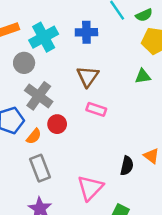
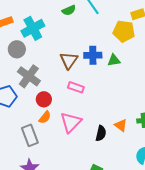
green semicircle: (144, 15) -> (69, 10), moved
blue cross: (86, 32) -> (93, 55), moved
orange semicircle: (34, 136) -> (45, 117), moved
pink triangle: (90, 188) -> (71, 122), moved

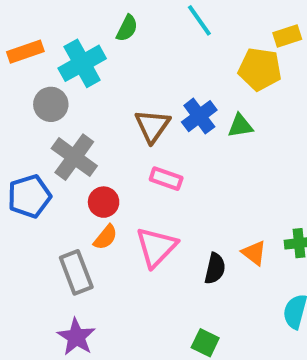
green semicircle: (69, 10) -> (127, 28), moved, turned -40
blue cross: (93, 55) -> (199, 116), turned -36

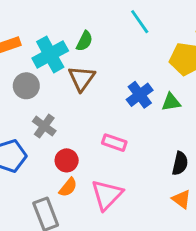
green semicircle: (127, 28) -> (84, 41), moved
brown triangle: (152, 126) -> (82, 78), moved
gray cross: (74, 157) -> (44, 126), size x0.7
black semicircle: (215, 269) -> (180, 163), moved

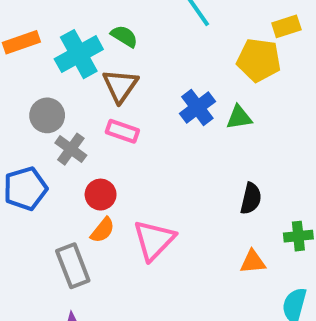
green semicircle: (84, 41) -> (124, 36), turned -84
gray circle: (26, 86) -> (47, 115), moved
pink rectangle: (114, 143) -> (122, 131), moved
orange triangle: (181, 199) -> (253, 262), moved, turned -42

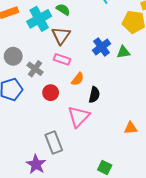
gray circle: (47, 115) -> (13, 56), moved
black semicircle: (251, 198) -> (94, 95), moved
orange semicircle: (103, 230) -> (78, 79), moved
gray rectangle: (73, 266) -> (54, 143), moved

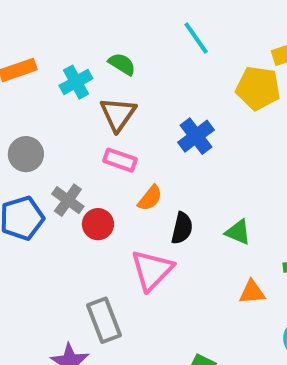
cyan cross: (39, 19) -> (76, 82), size x0.7
green triangle: (123, 52) -> (238, 232), moved, turned 32
gray cross: (35, 69) -> (68, 200), moved

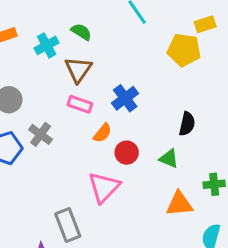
blue cross: (196, 136) -> (125, 98), moved
red circle: (98, 224) -> (127, 153), moved
black semicircle: (182, 228) -> (187, 124), moved
orange triangle: (252, 292) -> (179, 204), size x1.4

